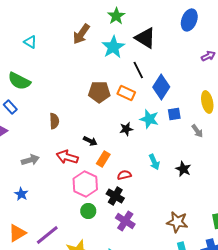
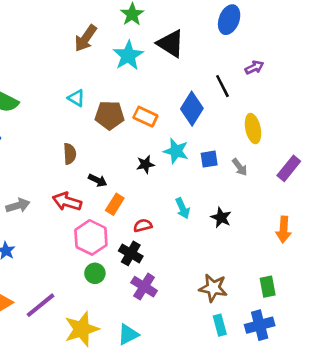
cyan triangle: (30, 42) -> (76, 98), moved
black line: (138, 70) -> (222, 86), moved
blue square: (174, 114) -> (209, 159), moved
brown semicircle: (54, 121) -> (70, 154), moved

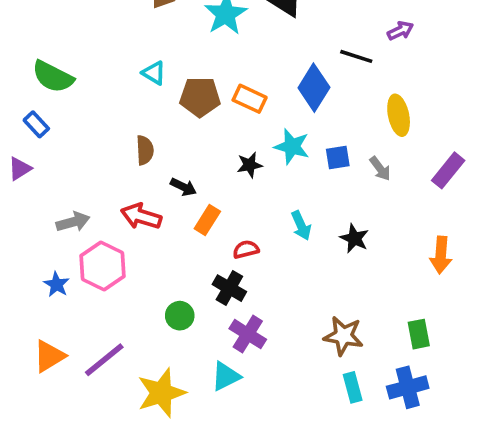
black line: (222, 86) -> (356, 56), turned -45
pink hexagon: (91, 237) -> (102, 266), moved
cyan triangle: (128, 334) -> (226, 376), moved

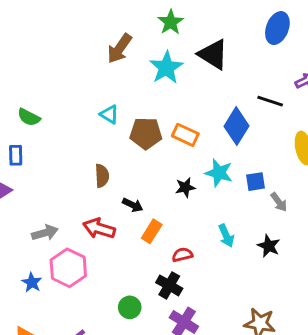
green semicircle: (53, 77) -> (29, 117), size x0.7
blue rectangle: (36, 124) -> (16, 155), turned 42
gray arrow: (380, 169) -> (279, 202), moved

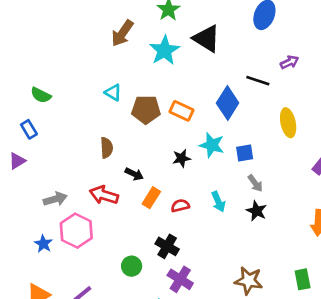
blue rectangle: (16, 155) -> (29, 129), turned -30
gray arrow: (279, 202) -> (255, 183), moved
red semicircle: (182, 255) -> (180, 206), moved

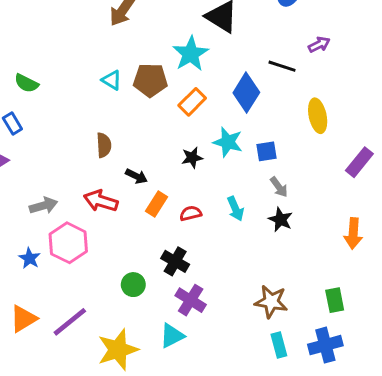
cyan star: (164, 50) -> (191, 54), moved
brown pentagon: (146, 110) -> (150, 80), moved
orange rectangle: (182, 111) -> (192, 102), turned -70

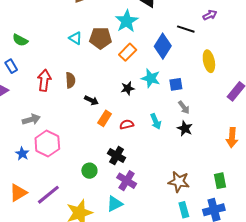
red arrow: (101, 201) -> (44, 80), moved, turned 80

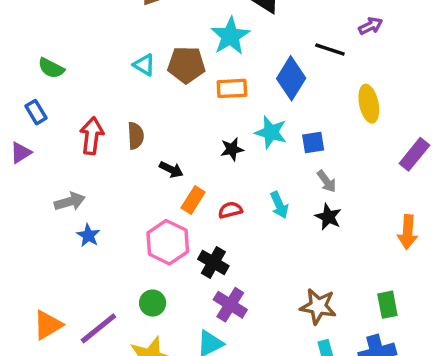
orange rectangle: (128, 52) -> (232, 88), turned 42
pink hexagon: (47, 144) -> (168, 242), moved
blue star: (22, 154) -> (88, 235), moved
green circle: (89, 171) -> (153, 303), moved

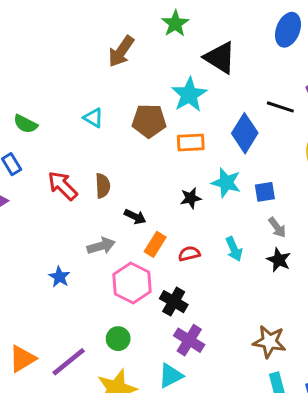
cyan triangle: (144, 65) -> (93, 118), moved
red arrow: (92, 136) -> (63, 186), turned -52
gray arrow: (70, 202) -> (101, 246), moved

